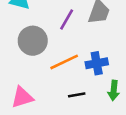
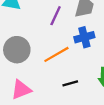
gray circle: (33, 41) -> (17, 50), moved
blue cross: (97, 63) -> (84, 37), moved

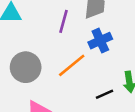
black line: (70, 83) -> (104, 94), moved

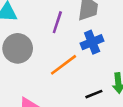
gray circle: (26, 67) -> (18, 48), moved

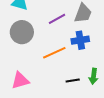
purple line: (57, 22) -> (57, 19), turned 30

